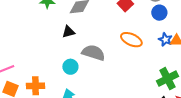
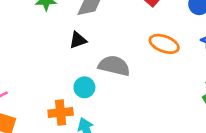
orange cross: (36, 86) -> (61, 113), moved

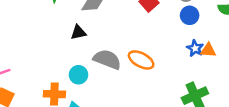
orange ellipse: (164, 44) -> (141, 60), moved

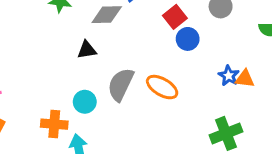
blue circle: (190, 15) -> (188, 39), moved
gray semicircle: (107, 59) -> (121, 84), turned -88

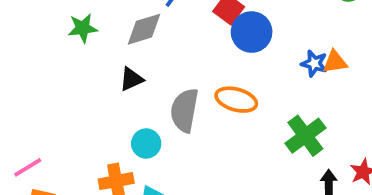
blue circle: (188, 39) -> (252, 32), size x1.4
green cross: (226, 133) -> (305, 136), moved

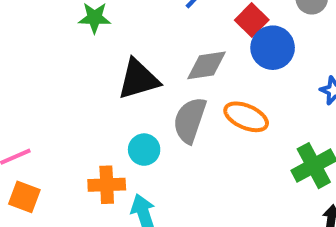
gray diamond: (144, 29) -> (207, 65), moved
black triangle: (131, 79) -> (138, 79), size x1.6

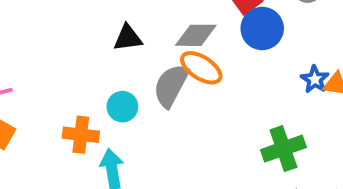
black triangle: (138, 79) -> (128, 38), size x0.7
orange ellipse: (246, 117) -> (201, 68), moved

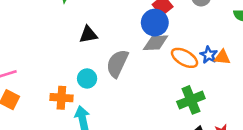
blue circle: (262, 28) -> (155, 23), moved
gray diamond: (196, 35) -> (156, 43), moved
orange ellipse: (201, 68) -> (184, 58), moved

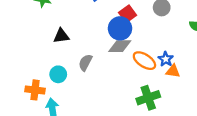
orange triangle: (222, 57) -> (173, 71), moved
gray semicircle: (117, 63) -> (85, 62), size x0.7

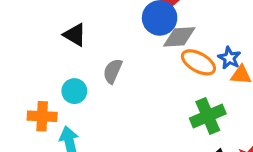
black triangle: (61, 36) -> (75, 35), turned 42
gray diamond: (120, 46) -> (179, 37), moved

